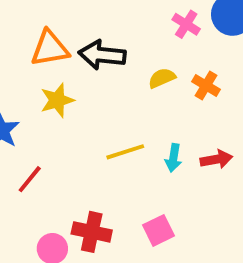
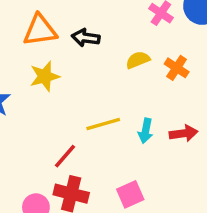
black arrow: (102, 55) -> (86, 38), size x0.7
red line: (30, 179) -> (65, 156), moved

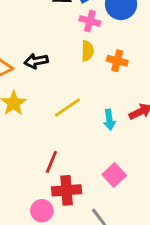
yellow semicircle: (138, 60) -> (88, 51), moved, turned 132
yellow line: (103, 124) -> (67, 107), moved

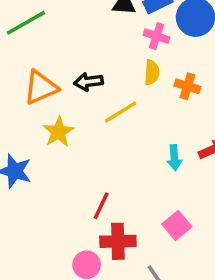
yellow line: (67, 107) -> (121, 112), moved

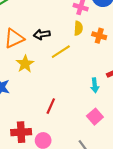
cyan arrow: (174, 158) -> (95, 85), moved
red cross: (118, 241) -> (21, 132), moved

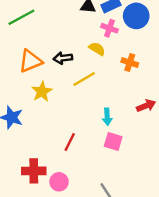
yellow semicircle: (78, 28) -> (97, 49), moved, turned -64
cyan arrow: (95, 85) -> (107, 117), moved
pink square: (95, 117) -> (113, 142), moved, turned -35

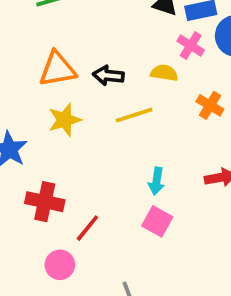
yellow semicircle: (97, 49) -> (164, 73), turned -35
red line: (70, 142) -> (87, 228), moved
red cross: (34, 171) -> (45, 202), moved

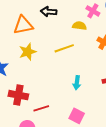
black arrow: (108, 75) -> (49, 12), moved
pink square: (157, 221) -> (77, 116), moved
red line: (87, 228) -> (41, 108), turned 35

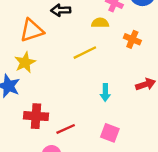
yellow star: (28, 52) -> (25, 62), moved

